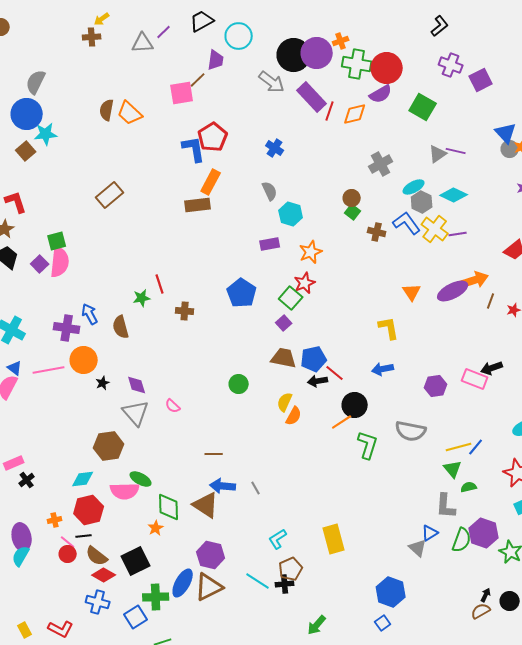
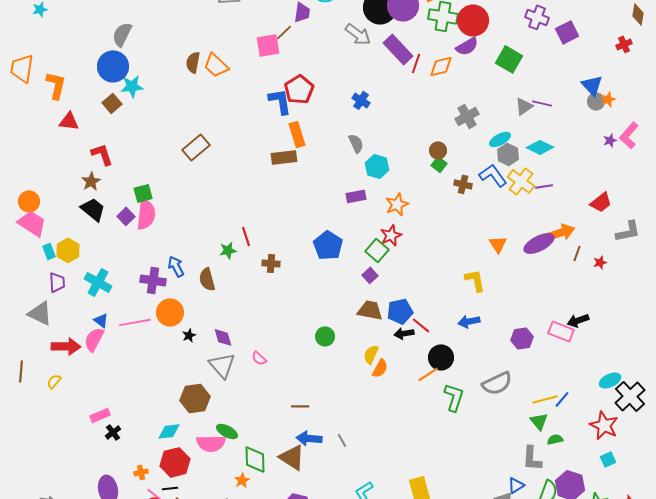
orange rectangle: (211, 182) -> (297, 134), turned -45
gray semicircle: (411, 431) -> (497, 383), turned -36

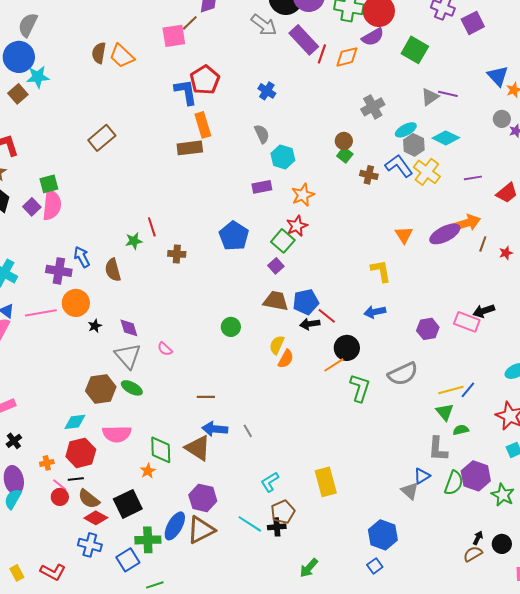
gray circle: (596, 101) -> (502, 119), moved
purple line: (544, 186) -> (473, 178), moved
green ellipse: (227, 431) -> (132, 388), moved
black cross: (113, 432) -> (14, 441), moved

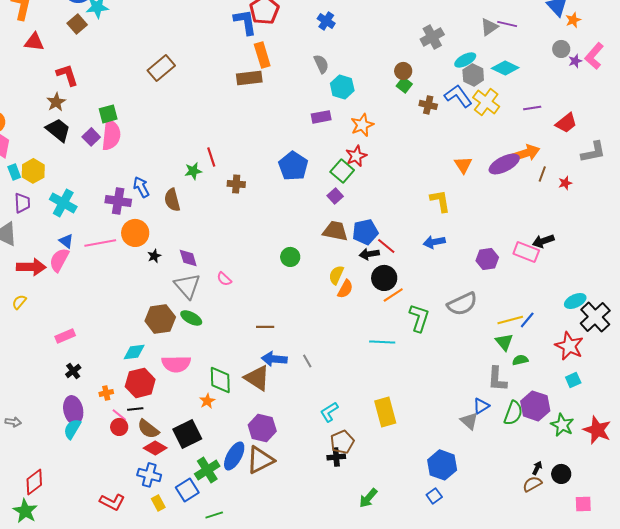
black circle: (347, 348) -> (384, 278), moved
cyan line: (250, 524) -> (382, 342), moved, turned -30
green cross: (148, 540) -> (207, 470), turned -30
yellow rectangle: (17, 573) -> (158, 503), moved

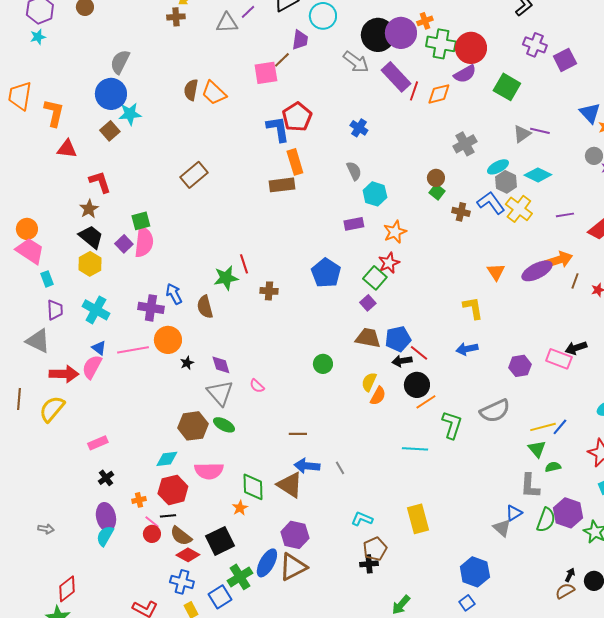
yellow hexagon: (33, 171) -> (90, 264), moved
green star: (193, 171) -> (226, 278), size x1.4
yellow semicircle: (19, 302) -> (52, 409), size x1.8
cyan L-shape: (329, 412) -> (362, 519), turned 55

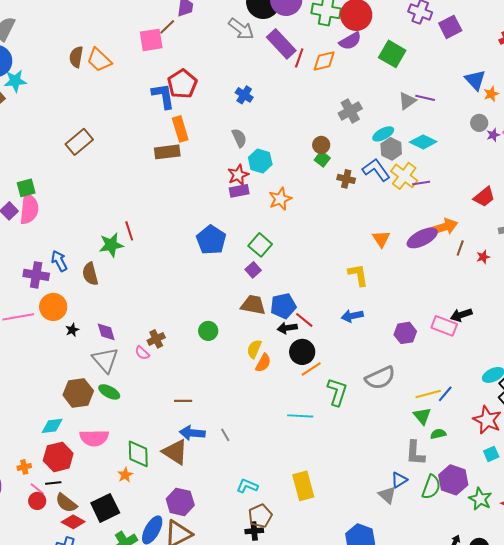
purple line: (565, 215) -> (421, 183), moved
red star: (389, 263) -> (238, 175), moved
brown cross: (269, 291) -> (156, 339), moved, turned -30

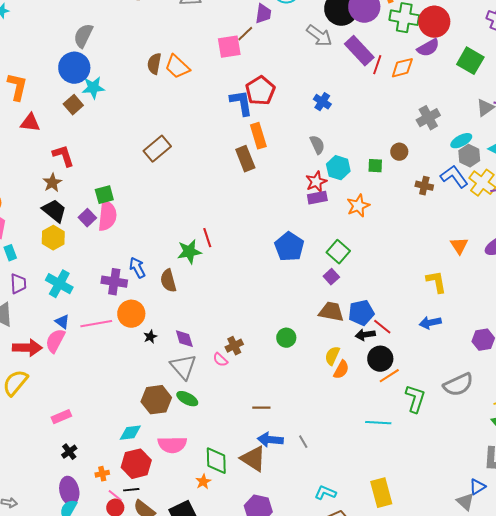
brown rectangle: (167, 152) -> (245, 159), turned 75
green square: (322, 159) -> (375, 166), moved, turned -35

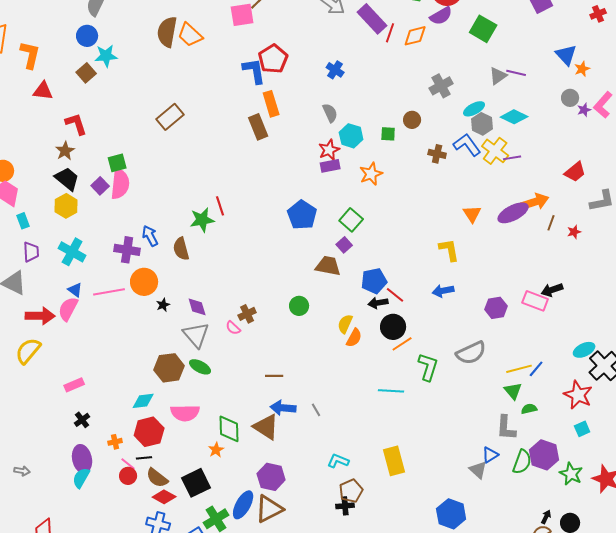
brown semicircle: (154, 64) -> (167, 32), size x1.4
blue circle: (74, 68) -> (87, 36), size x0.7
brown trapezoid: (331, 312) -> (328, 266), moved

